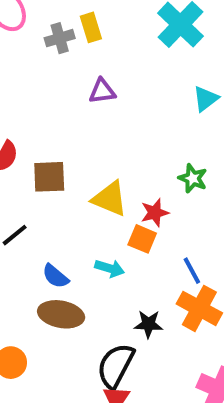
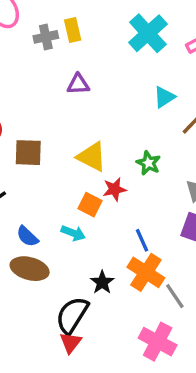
yellow triangle: (110, 199) -> (92, 157), moved
orange square: (142, 239) -> (90, 205), moved
black star: (148, 324) -> (102, 282), turned 30

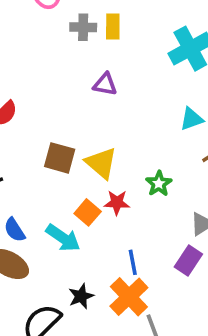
brown square: (28, 153) -> (60, 158), moved
cyan arrow: (73, 233) -> (63, 238), size x1.4

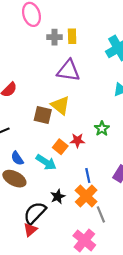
purple triangle: (105, 84) -> (68, 71), size x1.6
yellow triangle: (101, 163) -> (60, 105), moved

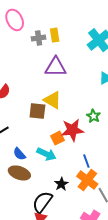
red star: (77, 140) -> (72, 130), size x1.6
orange square: (60, 147) -> (57, 138), turned 32

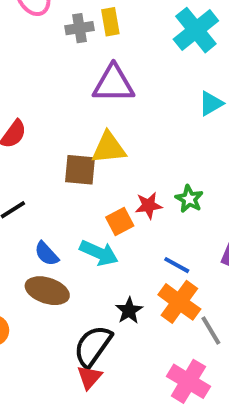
yellow triangle: (52, 100) -> (109, 148), turned -36
green star: (93, 116) -> (189, 199), moved
red star: (72, 130) -> (149, 205), size x0.6
blue line: (86, 161) -> (177, 265), turned -40

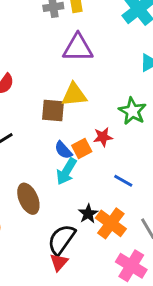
green star: (189, 199) -> (132, 111), moved, size x1.4
cyan arrow: (99, 253) -> (66, 171), turned 96
blue semicircle: (47, 254) -> (63, 150), moved
brown ellipse: (47, 291) -> (28, 199), turned 48
orange cross: (179, 302) -> (111, 223), moved

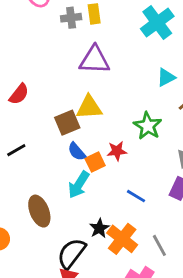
brown square: (53, 111) -> (67, 123), turned -30
blue semicircle: (63, 150) -> (77, 152), moved

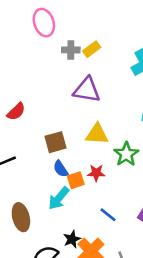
yellow rectangle: (94, 14) -> (92, 49), turned 54
yellow triangle: (89, 107) -> (97, 134), moved

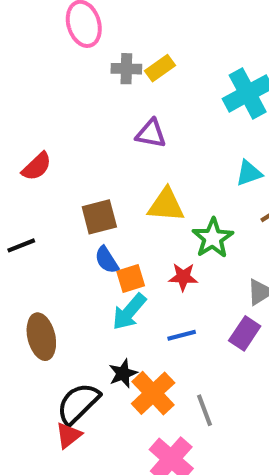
purple triangle: (87, 90) -> (151, 134), size x0.7
red star: (96, 173) -> (183, 277), moved
cyan arrow: (59, 198) -> (129, 312), moved
blue line: (108, 215) -> (182, 335), turned -54

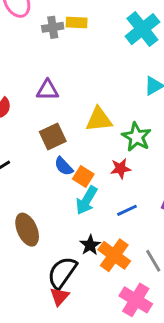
yellow rectangle: (160, 68) -> (77, 22), turned 48
purple triangle: (151, 134) -> (48, 90), moved
orange square: (131, 279) -> (83, 176), turned -30

